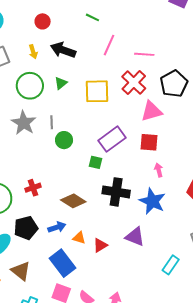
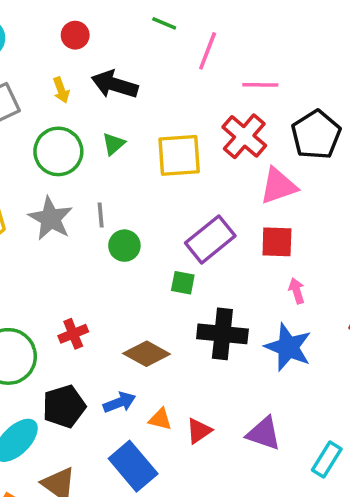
pink line: (109, 45) -> (208, 51), moved
purple triangle: (135, 237) -> (264, 433), moved

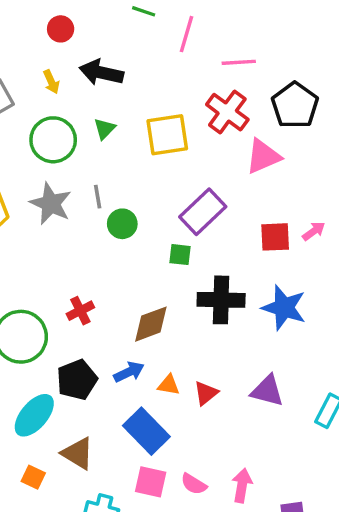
red square: (277, 242) -> (275, 237), moved
pink arrow: (297, 291) -> (314, 231), moved, turned 75
brown diamond: (147, 354) -> (151, 324), turned -45

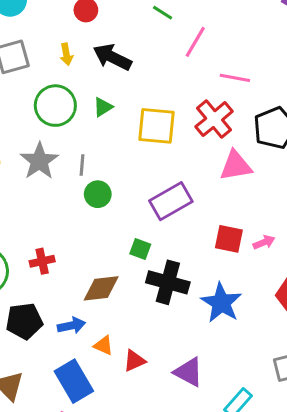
green square: (180, 255) -> (140, 249), moved

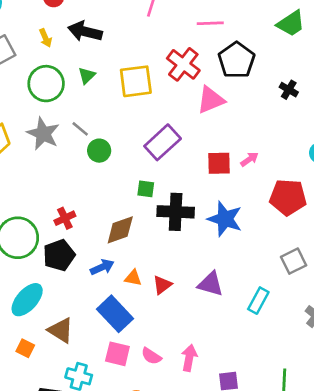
pink line: (235, 78) -> (210, 23), moved
gray line: (82, 165) -> (80, 129), turned -42
black pentagon: (24, 321) -> (59, 255), moved

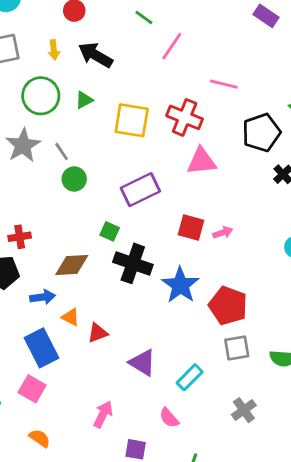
black pentagon: (237, 60) -> (261, 133), moved
red cross: (183, 64) -> (185, 117), turned -32
red pentagon: (288, 197) -> (228, 306), moved
purple triangle: (211, 284) -> (142, 363), moved
pink semicircle: (151, 356) -> (169, 418), moved

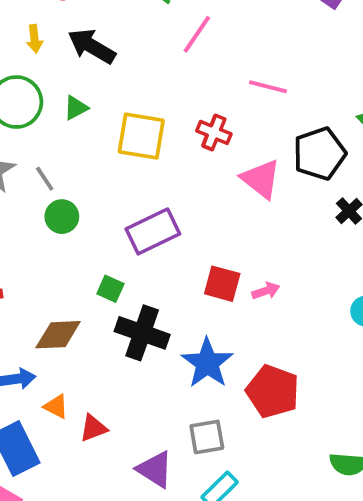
red cross: (185, 117) -> (214, 132), size x0.7
pink triangle: (202, 161) -> (261, 179), moved, turned 44
gray square: (237, 348) -> (207, 437), moved

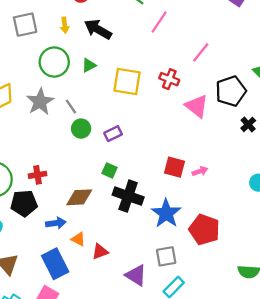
pink line: (268, 87) -> (201, 52), turned -65
purple rectangle: (153, 231) -> (113, 134), moved, size x0.6

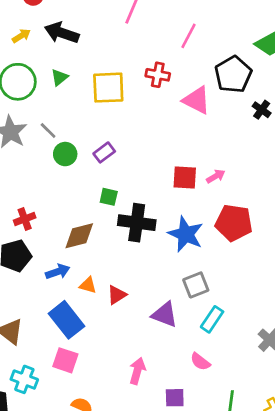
yellow arrow: (65, 25) -> (21, 36), turned -104
red pentagon: (204, 230) -> (234, 223), moved

